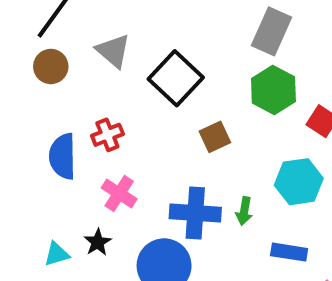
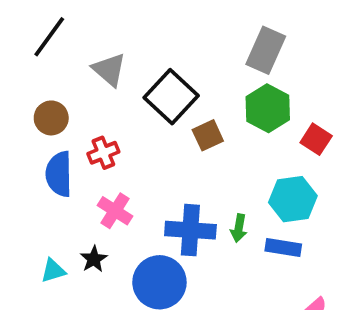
brown circle: (51, 66) -> (51, 118), moved
brown square: (215, 137) -> (208, 135), moved
blue rectangle: (289, 252) -> (283, 247), moved

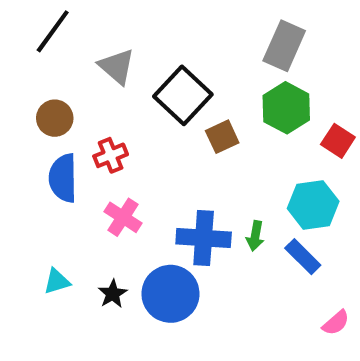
blue rectangle: (283, 247) -> (303, 257), turned 36
black star: (94, 259) -> (113, 294), moved

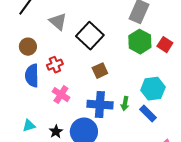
brown square: (222, 137) -> (100, 71), moved
red square: (338, 141) -> (165, 45), moved

